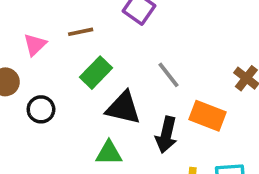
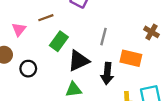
gray line: (169, 75) -> (104, 37), turned 60
black triangle: (123, 108) -> (79, 61), turned -30

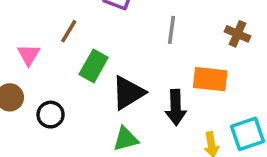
brown line: (46, 18) -> (69, 31), turned -32
gray line: (104, 37) -> (171, 30), moved

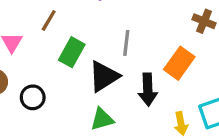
gray line: (171, 30) -> (126, 43), moved
orange rectangle: (210, 79) -> (179, 63), turned -60

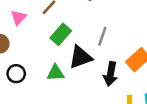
black circle: (33, 97) -> (16, 74), moved
green triangle: (102, 119) -> (55, 73), moved

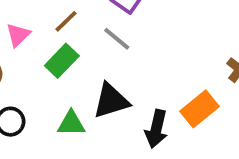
green rectangle: (61, 34) -> (62, 61), moved
gray line: (102, 36) -> (117, 39), moved, turned -72

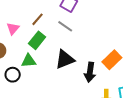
green triangle: (71, 123) -> (29, 61), moved

